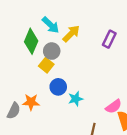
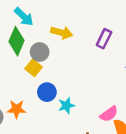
cyan arrow: (51, 25) -> (24, 17), moved
yellow arrow: (71, 34) -> (62, 33), turned 60

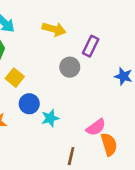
yellow arrow: (62, 33) -> (54, 29), moved
gray circle: (40, 52) -> (70, 67), moved

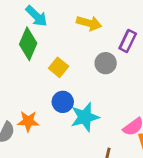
yellow square: (15, 78) -> (59, 67), moved
cyan star: (50, 118) -> (85, 117), size x1.5

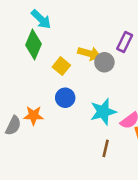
yellow arrow: (89, 23) -> (89, 53), moved
cyan star: (85, 117) -> (103, 112), moved

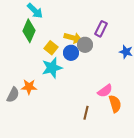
blue circle: (65, 98) -> (71, 53), moved
cyan star: (103, 112) -> (52, 68), moved

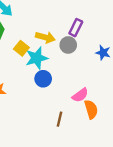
gray circle: (85, 45) -> (68, 45), moved
blue circle: (71, 53) -> (43, 79), moved
cyan star: (52, 68) -> (37, 58), moved

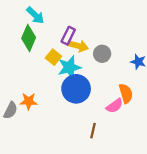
purple rectangle: (76, 28) -> (68, 36), moved
blue circle: (43, 79) -> (76, 89), size x1.6
orange semicircle: (91, 109) -> (126, 93), moved

